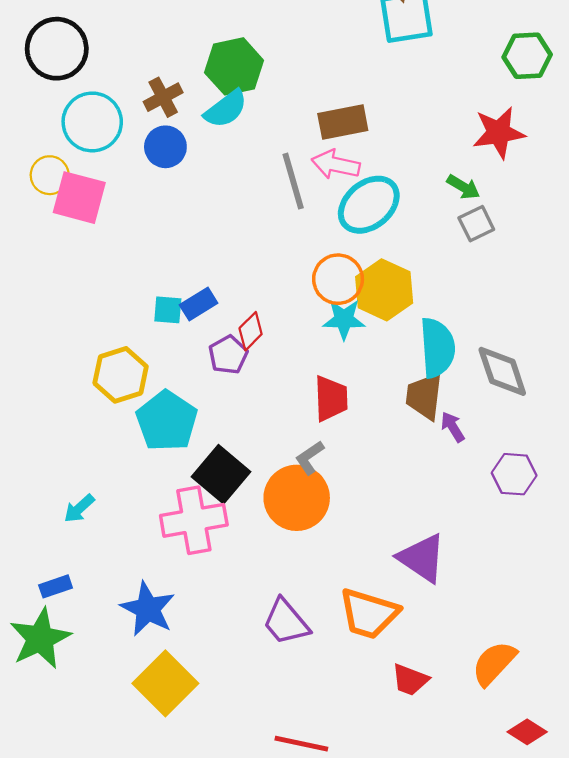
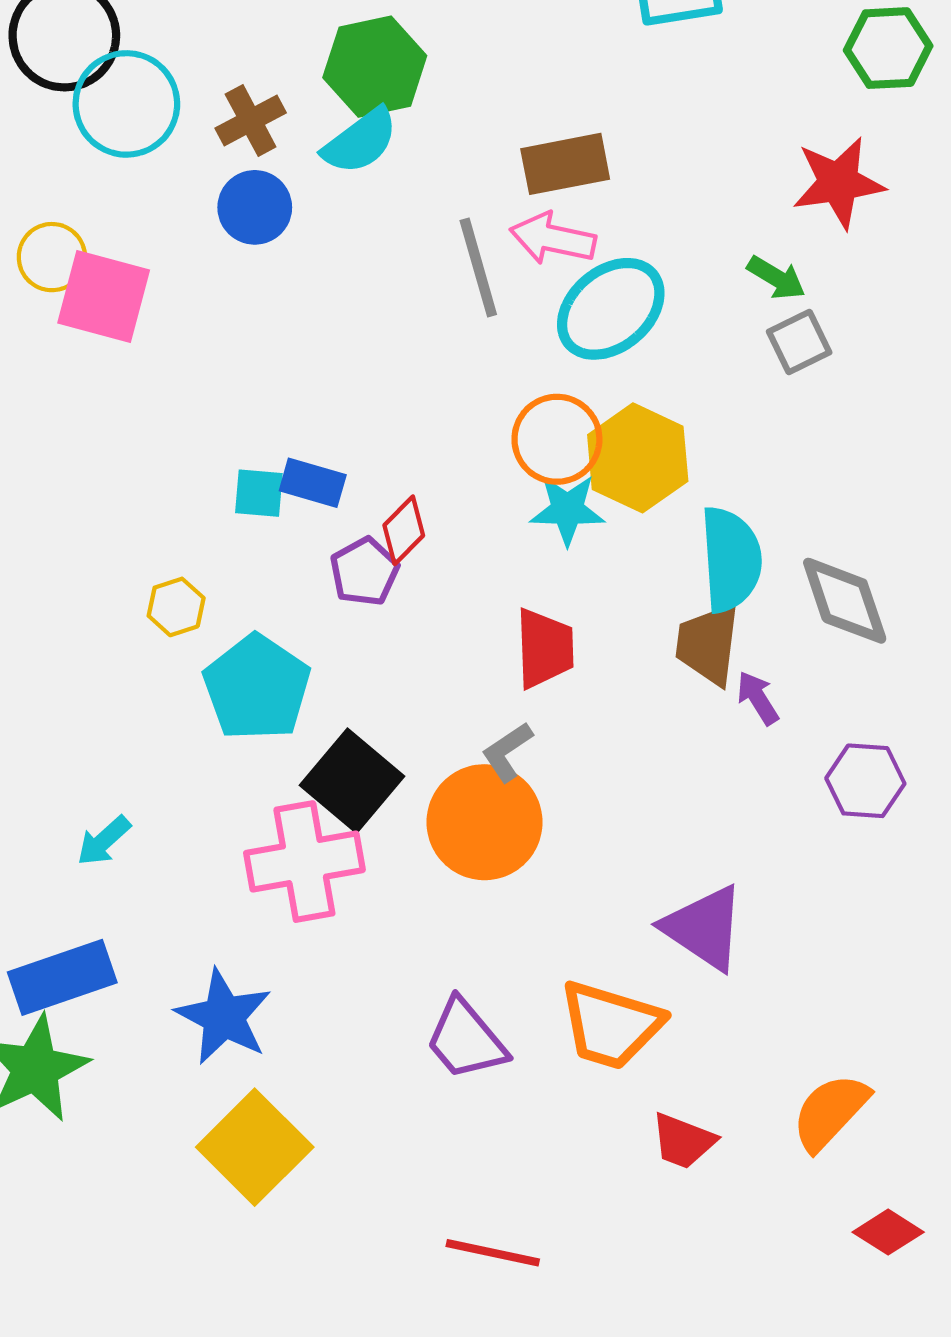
cyan circle: (92, 122) -> (126, 104), moved
blue rectangle: (199, 304) -> (313, 483), turned 48
yellow hexagon: (121, 375) -> (176, 607), size x0.6
blue rectangle: (56, 586) -> (62, 977), size x1.8

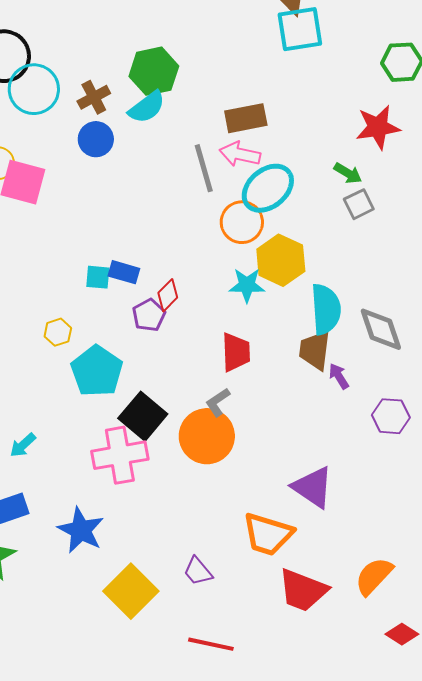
orange circle: (557, 439) -> (242, 222), moved
purple trapezoid: (466, 1040) -> (198, 571), moved, size x0.7
red trapezoid: (683, 1141) -> (303, 590), size x1.6
yellow square: (255, 1147) -> (131, 591), moved

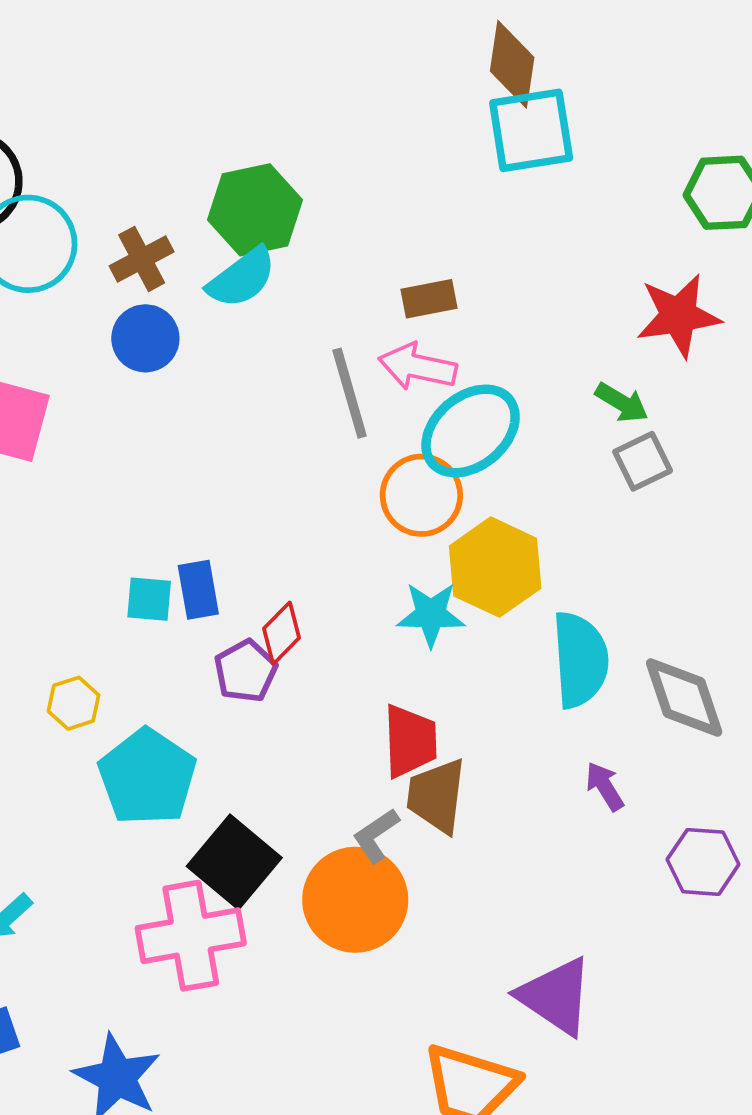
brown rectangle: (246, 118) -> (429, 299), size x0.7
blue rectangle: (124, 272) -> (198, 590), turned 64
brown trapezoid: (315, 350) -> (437, 796), moved

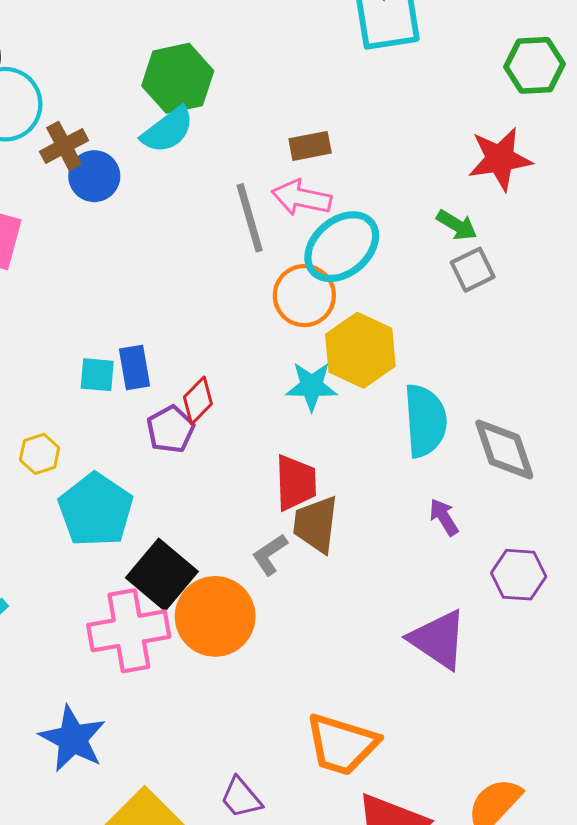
brown cross: (142, 259) -> (64, 146), moved
orange circle: (355, 900) -> (215, 616), moved
purple triangle: (556, 996) -> (438, 639), moved

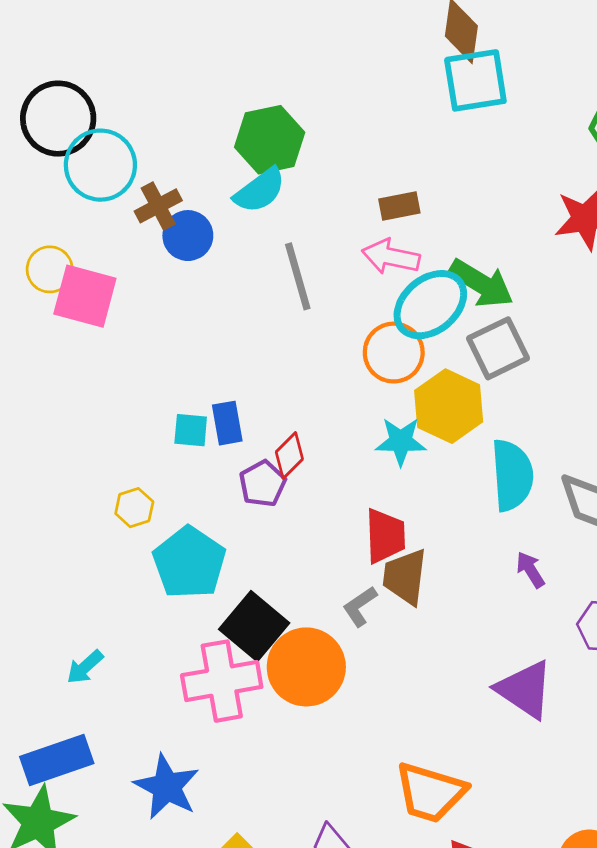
gray line: (250, 218) -> (298, 276), moved
green arrow: (457, 225) -> (481, 283), moved, size x1.6
gray square: (473, 270) -> (498, 348), moved, size x1.4

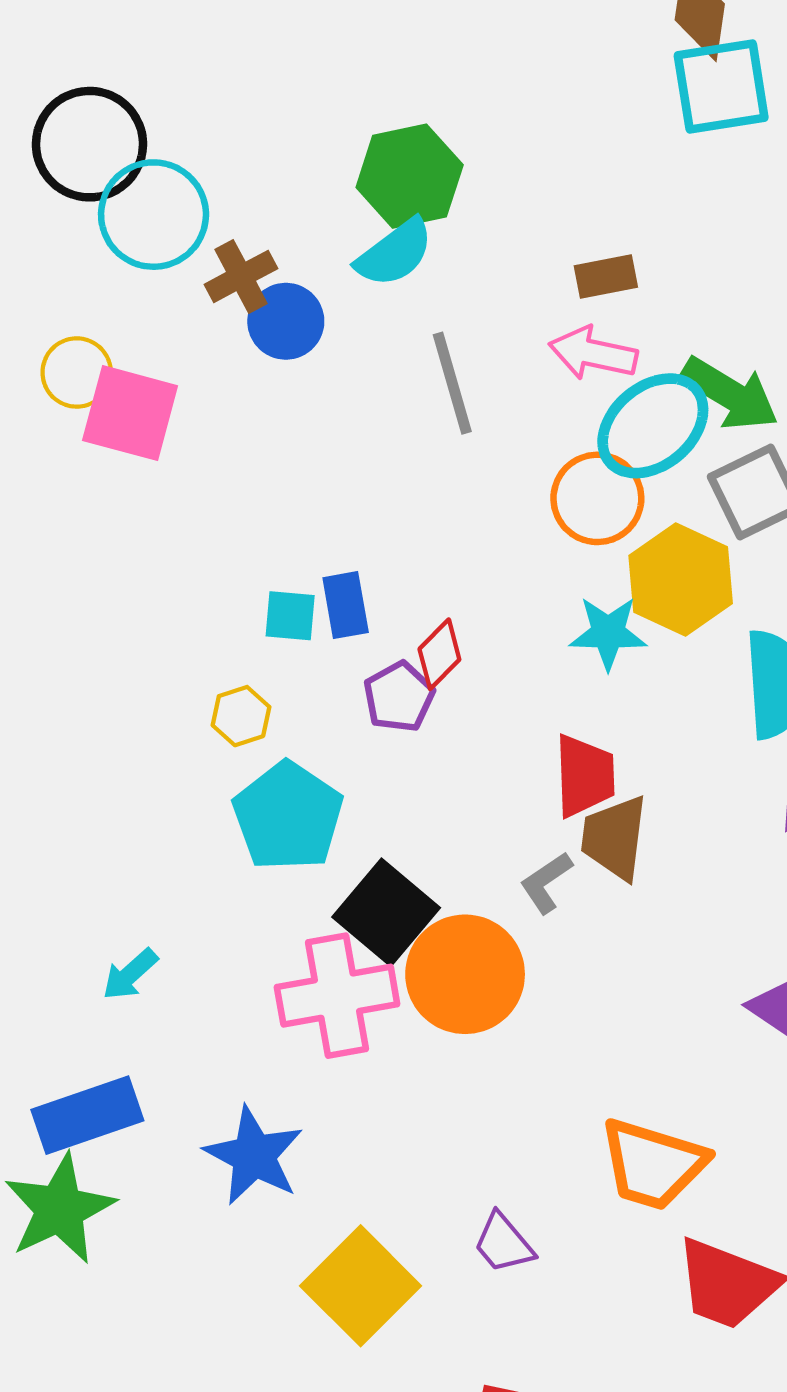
yellow hexagon: (134, 508) -> (241, 716), moved

